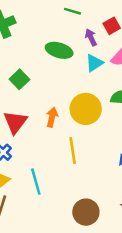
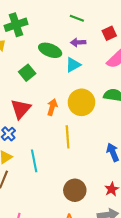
purple arrow: (91, 37) -> (78, 42), moved, turned -72
green ellipse: (59, 50) -> (50, 50), moved
cyan triangle: (94, 63) -> (73, 65), moved

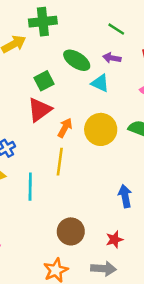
cyan triangle: (73, 65) -> (100, 83), turned 42
red triangle: (21, 109) -> (40, 110), moved
yellow line: (68, 137) -> (60, 162), moved

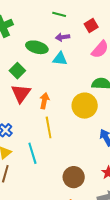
yellow circle: (101, 129) -> (85, 106), moved

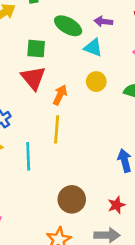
green square: (17, 71) -> (36, 49), turned 35
red triangle: (21, 93) -> (33, 78), turned -30
yellow circle: (85, 106) -> (96, 82), moved, size x0.6

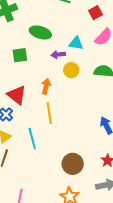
purple arrow: (103, 21) -> (58, 55), moved
cyan triangle: (93, 48) -> (76, 43), moved
red triangle: (33, 78) -> (17, 95), moved

